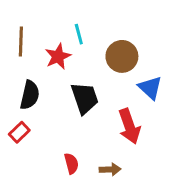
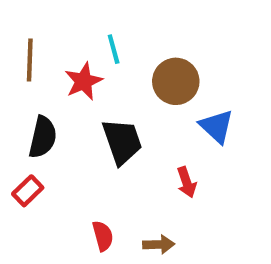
red arrow: (129, 126) -> (187, 182), size x0.6

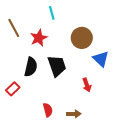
cyan line: (114, 49) -> (52, 13), moved
brown line: (30, 60) -> (14, 28), turned -30
black semicircle: (43, 137) -> (31, 67), moved

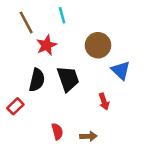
brown line: (14, 28) -> (26, 22), moved

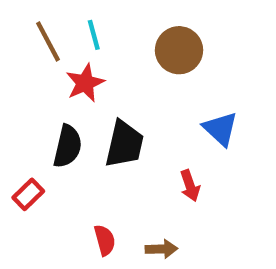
cyan line: (62, 15) -> (94, 35), moved
brown circle: (98, 45) -> (179, 50), moved
black trapezoid: (68, 79) -> (124, 144), turned 32

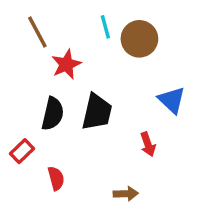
cyan line: (94, 35) -> (105, 27), moved
red semicircle: (105, 240) -> (56, 178), moved

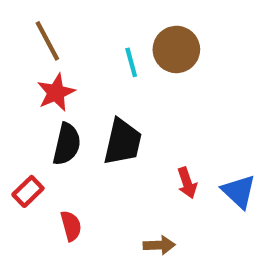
cyan line: (105, 27) -> (131, 62), moved
red star: (66, 64) -> (56, 92), moved
blue triangle: (172, 100) -> (239, 191), moved

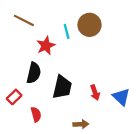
brown line: (47, 41) -> (24, 20), turned -35
red star: (56, 92) -> (46, 46), moved
black trapezoid: (123, 142) -> (62, 87), moved

